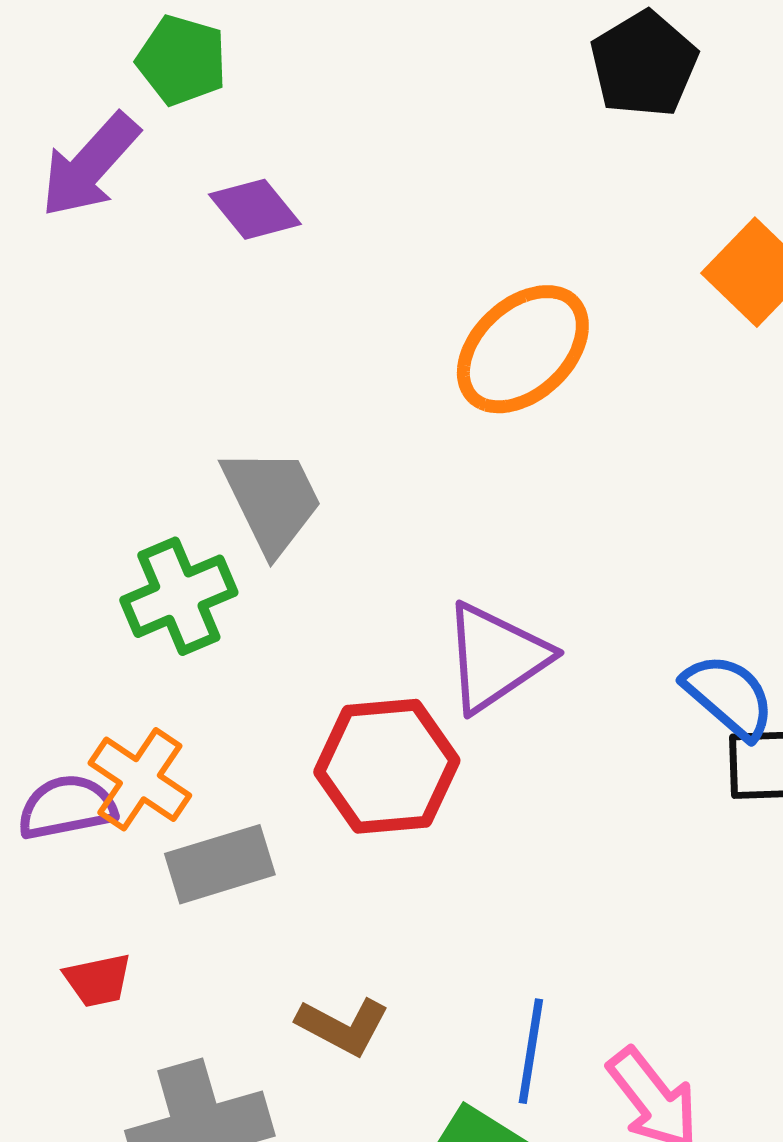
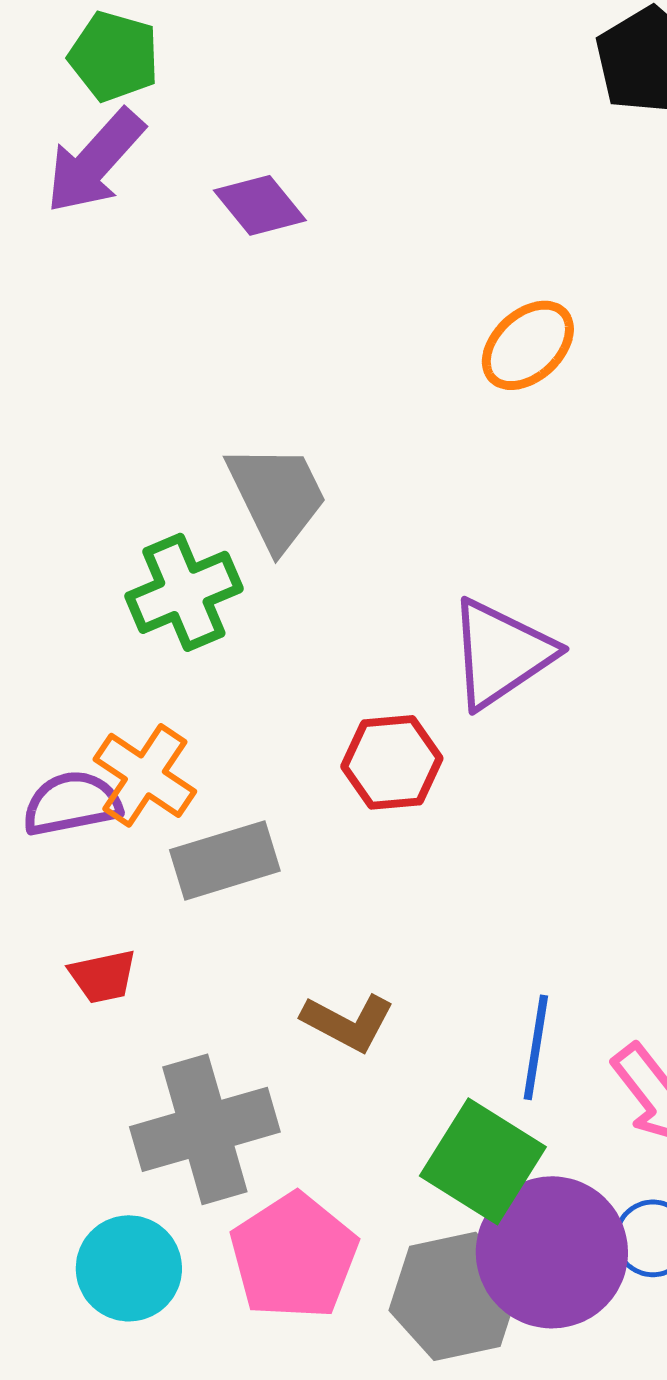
green pentagon: (182, 60) -> (114, 56), moved
orange ellipse: (523, 349) -> (528, 345), size x0.7
red hexagon: (387, 766) -> (392, 762), size x0.7

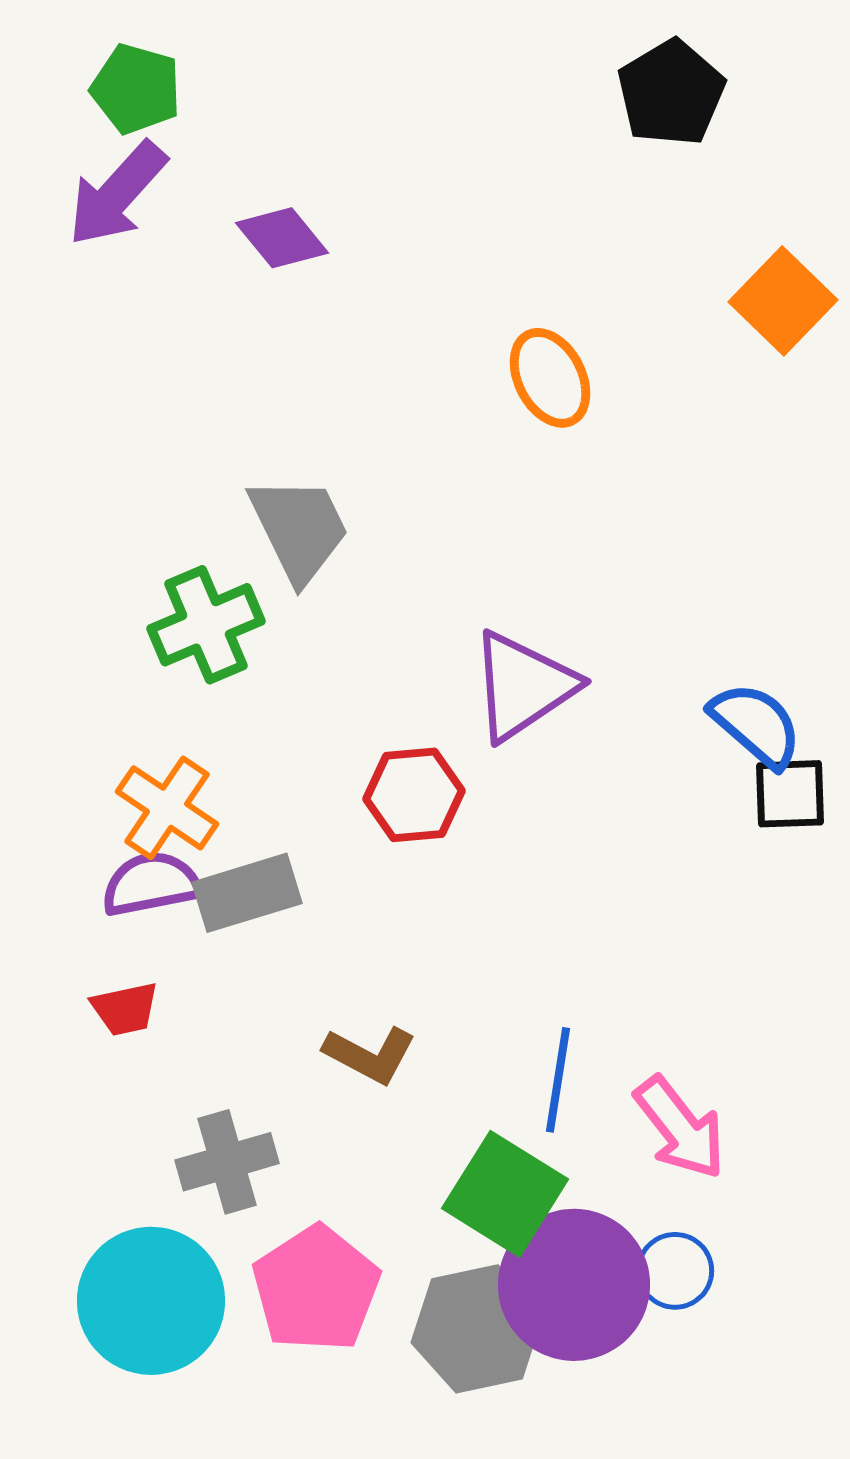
orange ellipse: (528, 345) -> (550, 378), turned -74
purple semicircle: (72, 803) -> (151, 884), moved
gray cross: (205, 1129) -> (227, 1162), size x0.7
cyan circle: (129, 1268) -> (151, 1301), size x1.4

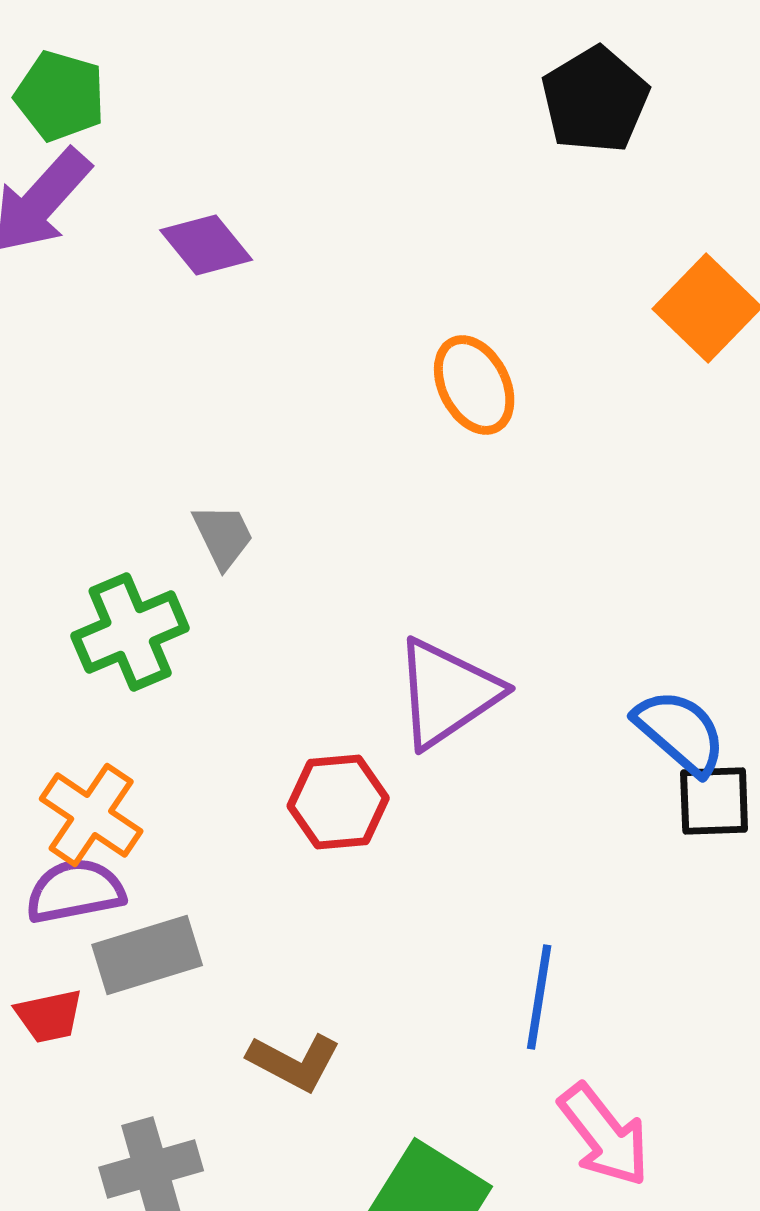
gray trapezoid: (299, 529) -> (223, 536), size x0.6
gray rectangle: (247, 893) -> (147, 955), moved
blue line: (558, 1080) -> (539, 997), moved

